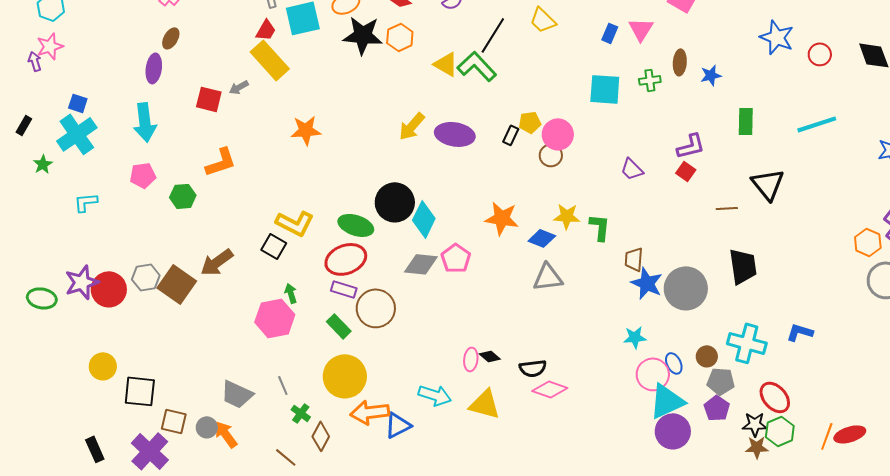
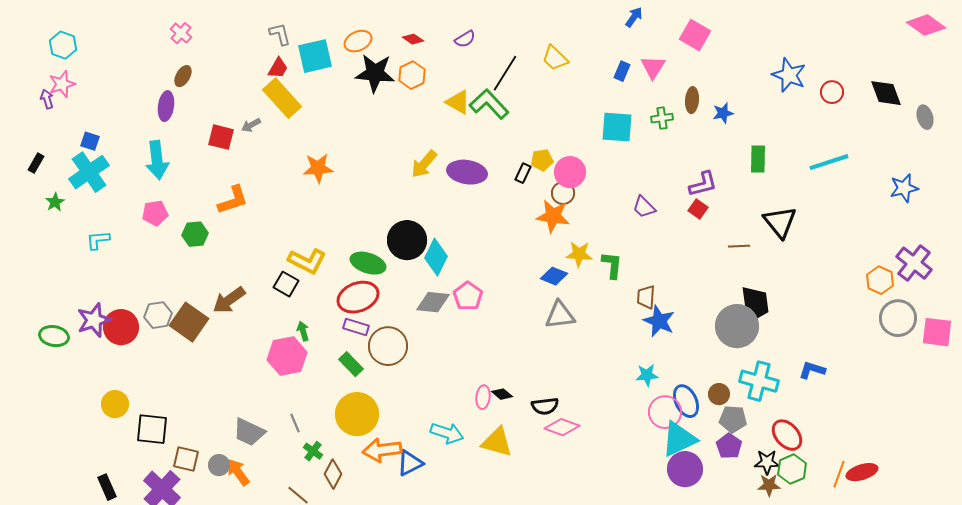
orange star: (502, 218) -> (553, 216), moved
gray circle: (686, 288) -> (737, 326), moved
blue ellipse: (674, 363) -> (686, 401), size x1.5

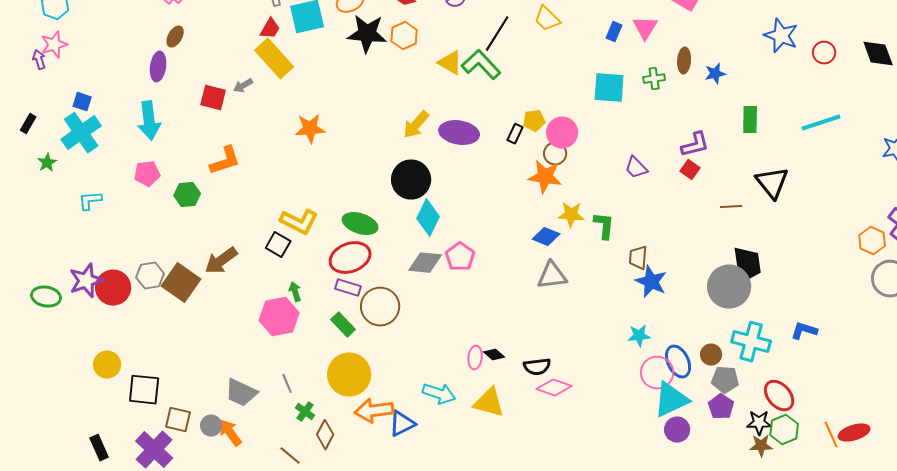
black circle: (407, 240) -> (411, 180), moved
purple circle: (685, 469) -> (677, 430), size x0.7
orange line: (839, 474) -> (831, 435), turned -44

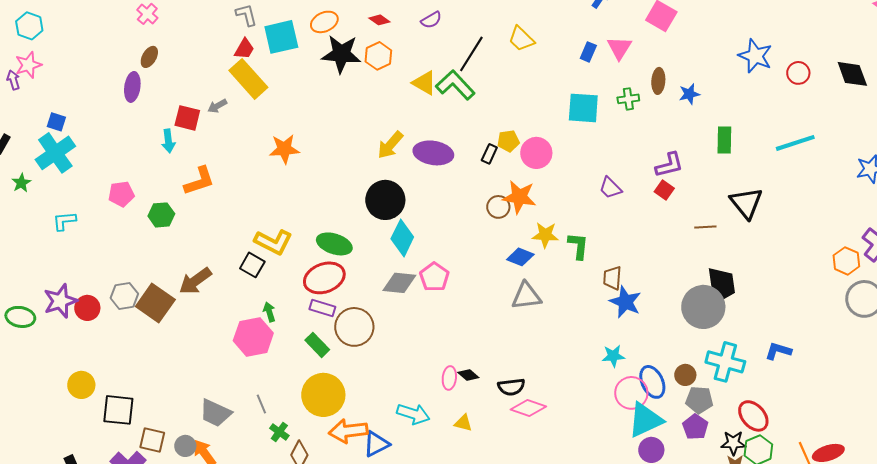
cyan arrow: (149, 121) -> (168, 141), moved, size x0.6
brown circle: (555, 154) -> (498, 207), moved
red circle: (113, 288) -> (87, 308), size x0.7
yellow triangle: (489, 403) -> (463, 423), size x0.6

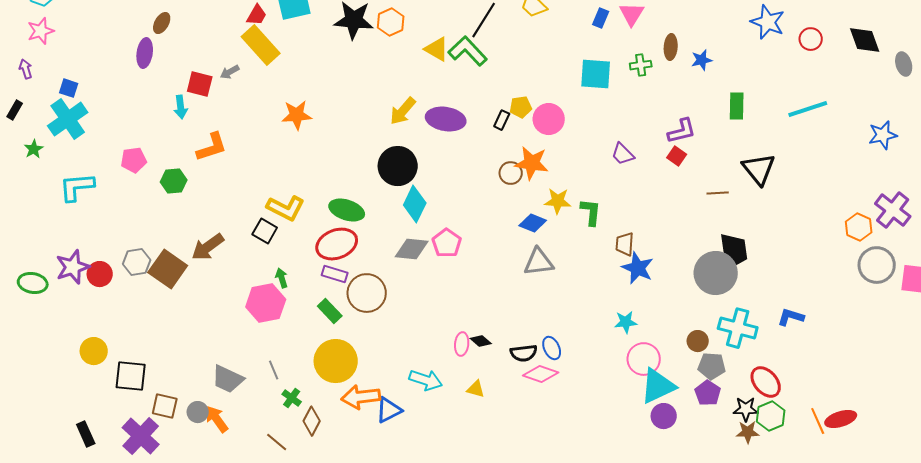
purple arrow: (13, 80) -> (26, 69), moved
cyan L-shape: (64, 221) -> (77, 187), size x1.5
blue ellipse: (652, 382) -> (552, 348), moved, size x0.7

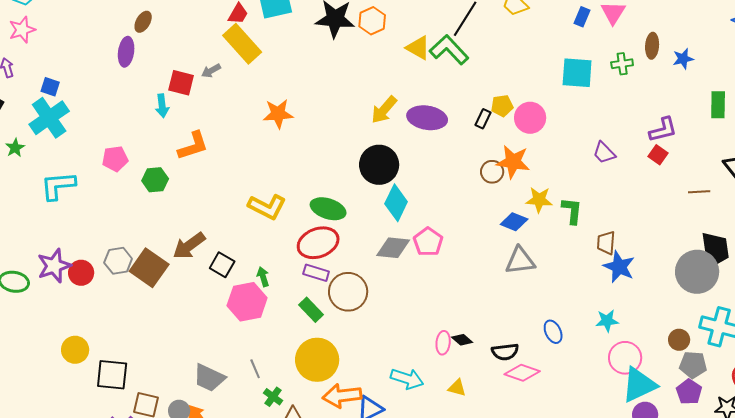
black square: (265, 231) -> (222, 265), moved
blue ellipse: (552, 348) -> (553, 332), moved

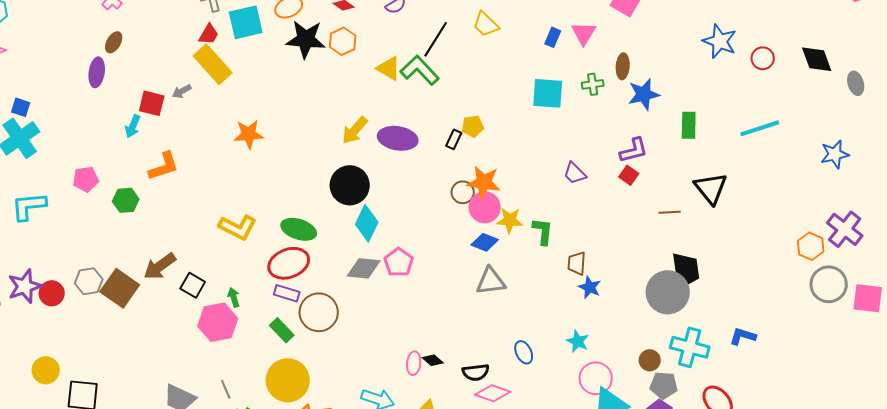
blue star: (683, 59) -> (644, 94), moved, size x1.5
cyan arrow: (162, 106) -> (133, 126), turned 30
pink circle: (530, 118) -> (485, 207), moved
blue star: (619, 267) -> (590, 287), size x0.7
cyan star: (607, 321) -> (578, 341), turned 30

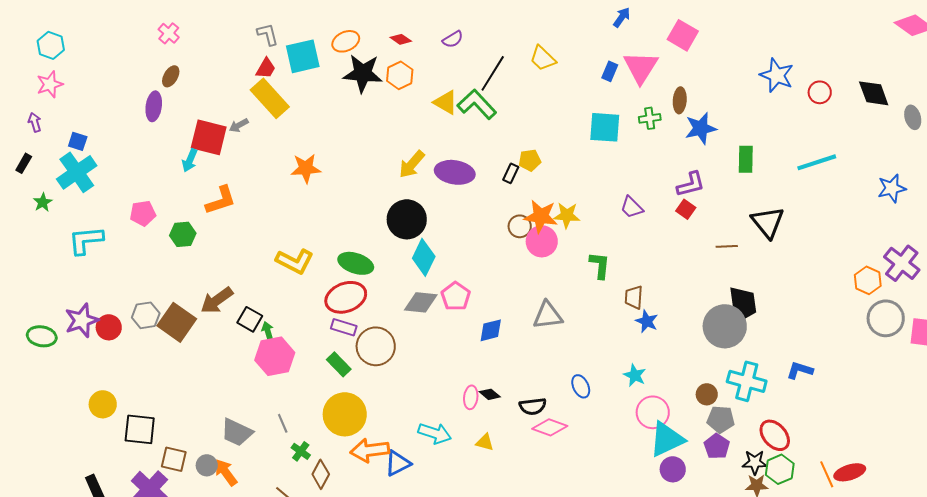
pink triangle: (584, 33) -> (641, 67), size x1.4
red square: (152, 103) -> (209, 137), size x1.4
yellow star: (510, 220) -> (567, 215), moved
blue diamond: (485, 242) -> (491, 330), moved, turned -36
green arrow: (234, 297) -> (268, 331), moved

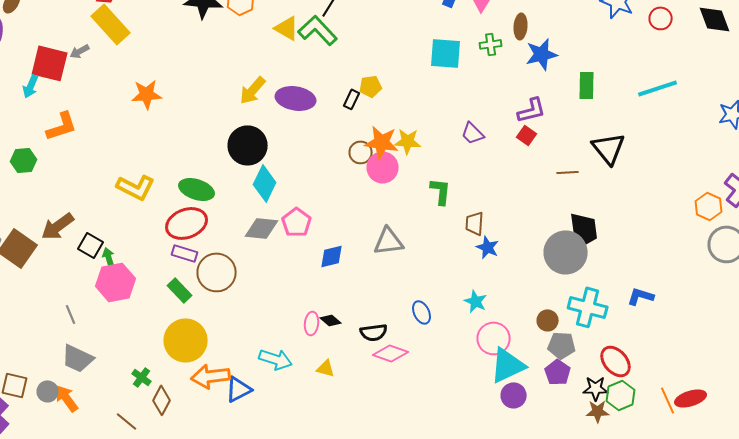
gray line: (283, 423) -> (71, 314), moved

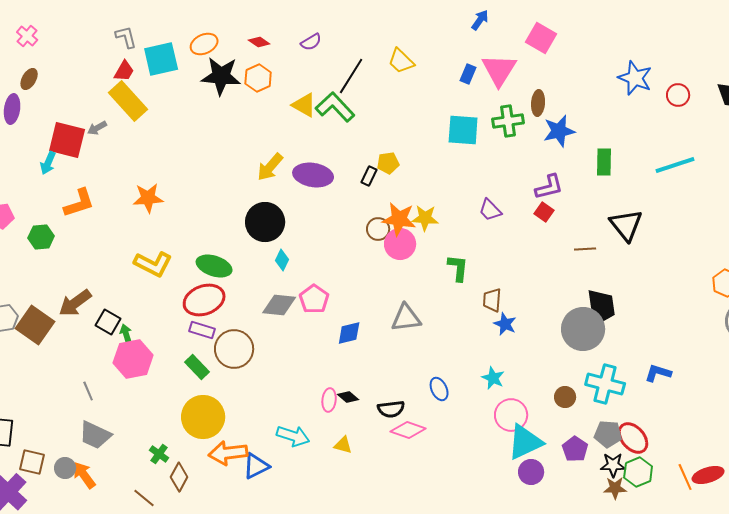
green cross: (491, 44) -> (508, 121), size x1.4
orange star: (147, 94) -> (148, 198), moved
cyan diamond: (265, 183) -> (282, 260), size x0.6
gray pentagon: (562, 345) -> (608, 434), moved

